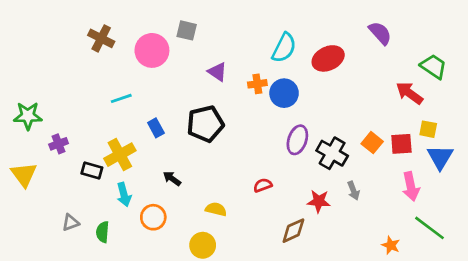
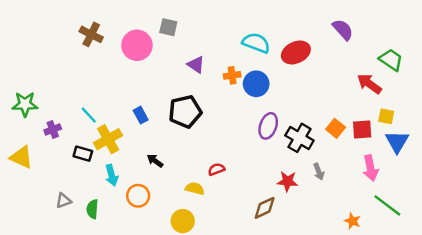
cyan semicircle: (284, 48) -> (256, 43), turned -96
cyan line: (121, 98) -> (89, 115), moved, turned 66
yellow triangle: (24, 175) -> (21, 157), turned -30
red semicircle: (263, 185) -> (216, 169), moved

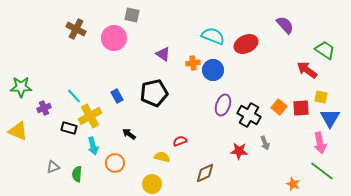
gray square: (168, 27) -> (132, 15), moved
pink arrow: (371, 168) -> (320, 143), moved
brown diamond: (265, 208) -> (205, 173), moved

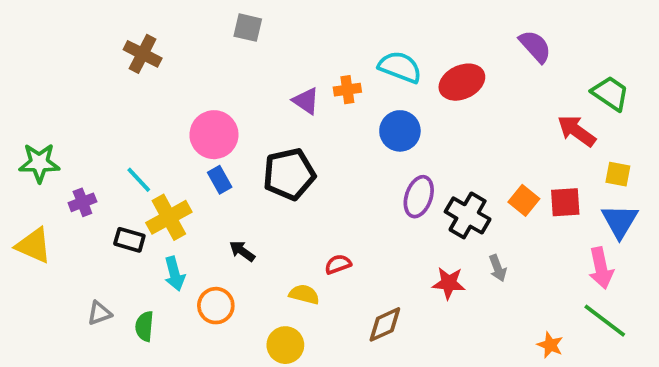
pink circle: (114, 38) -> (214, 135), moved
orange cross: (193, 63) -> (347, 90), moved
yellow square: (321, 97) -> (618, 174), moved

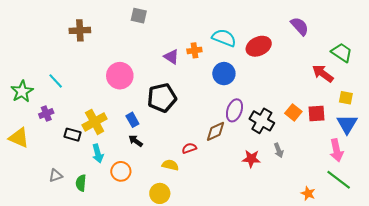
brown cross: (143, 54) -> (80, 30), turned -30
green star: (39, 163) -> (22, 91), turned -30
cyan line: (139, 180) -> (56, 81), moved
blue rectangle: (220, 180) -> (132, 120), moved
brown diamond: (385, 324) -> (216, 131), moved

